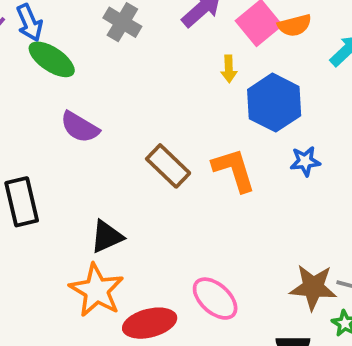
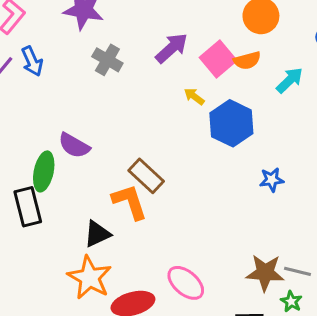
green ellipse: (52, 59) -> (44, 171), moved, turned 69
yellow arrow: (229, 69) -> (194, 96), turned 130
blue star: (305, 161) -> (272, 180), moved
orange L-shape: (234, 170) -> (130, 202), moved

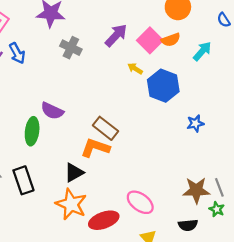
orange L-shape: (130, 202) -> (95, 148), turned -48
black rectangle: (28, 207) -> (23, 180), moved
gray line: (297, 271) -> (219, 187), turned 60

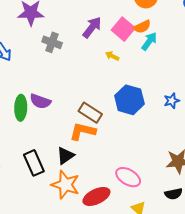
cyan arrow: (202, 51) -> (149, 41), moved
blue hexagon: (163, 86) -> (129, 100), moved
green ellipse: (32, 131) -> (21, 108), moved
black rectangle: (23, 180) -> (34, 163), moved

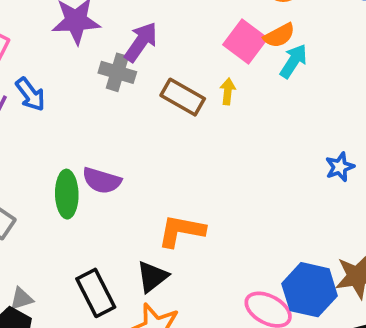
purple arrow: (92, 27) -> (141, 42), moved
yellow arrow: (112, 56) -> (228, 91), turned 72
blue hexagon: (129, 100) -> (310, 290), moved
brown rectangle: (90, 113) -> (183, 97), moved

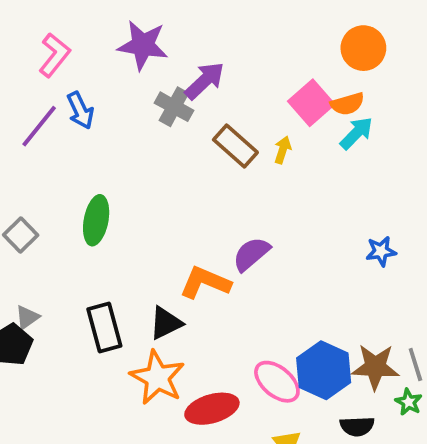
purple semicircle: (102, 181) -> (251, 254), moved, turned 111
gray triangle: (21, 299) -> (27, 317), turned -30

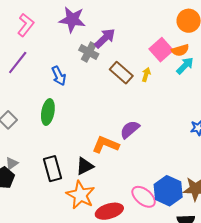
blue arrow: (80, 110) -> (59, 76), moved

